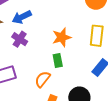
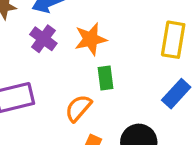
orange star: (62, 37) -> (91, 39), moved

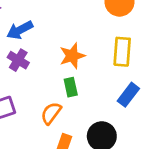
orange star: (91, 39) -> (72, 56), moved

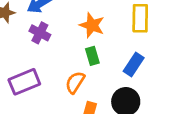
orange star: (72, 56) -> (92, 25), turned -30
blue rectangle: (128, 95) -> (134, 64), moved

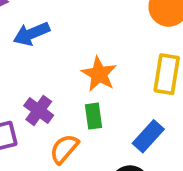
purple cross: (40, 33) -> (39, 110), moved

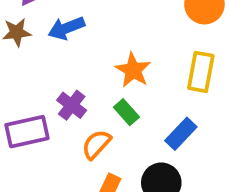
green rectangle: (93, 116) -> (126, 112), turned -35

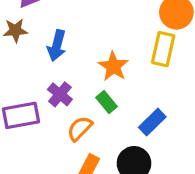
blue arrow: (66, 28) -> (57, 46), moved, turned -56
yellow rectangle: (201, 72) -> (163, 49), moved

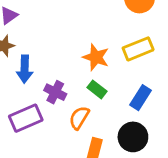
blue arrow: (57, 46) -> (25, 69), moved
yellow rectangle: (163, 49) -> (138, 49), moved, turned 68

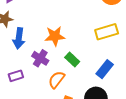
orange star: (96, 57) -> (55, 36), moved, turned -30
purple rectangle: (26, 118) -> (16, 76), size x0.6

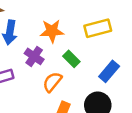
yellow rectangle: (107, 32) -> (98, 28), moved

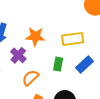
green rectangle: (71, 59) -> (58, 64), moved, turned 48
blue rectangle: (109, 71) -> (85, 64), moved

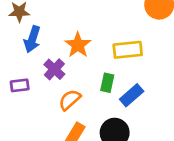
orange star: (35, 37) -> (78, 45), turned 30
blue rectangle: (85, 64) -> (132, 95), moved

